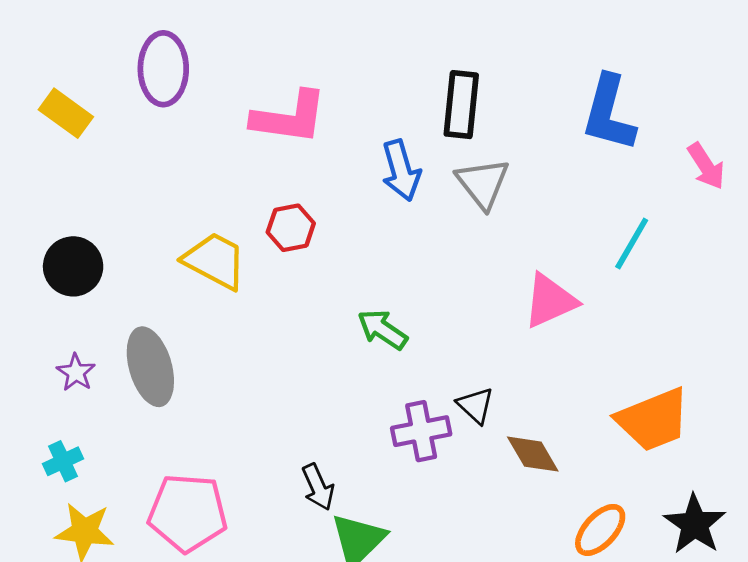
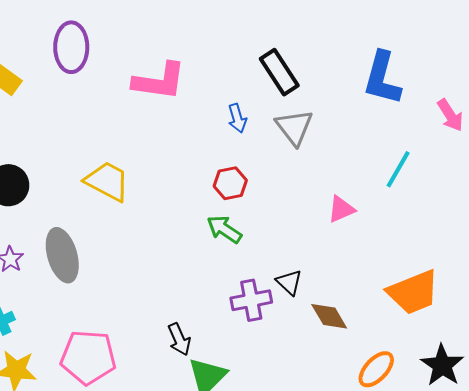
black rectangle: (461, 105) -> (279, 72), turned -39
blue arrow: (401, 170) -> (237, 118), size x0.7
red hexagon: (291, 228) -> (230, 183), moved
pink triangle: (550, 301) -> (341, 209), size x0.7

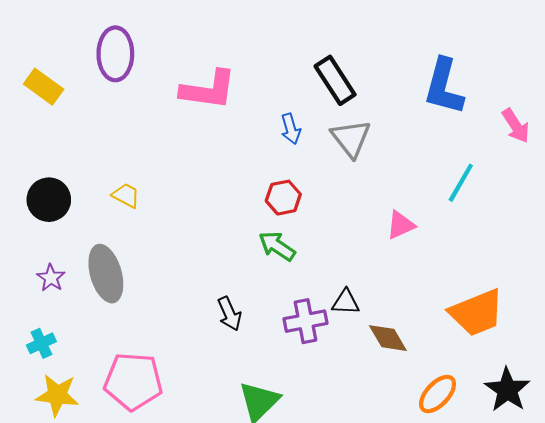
yellow trapezoid: (107, 181) -> (126, 195), moved, size x0.6
black triangle: (289, 282) -> (346, 302), turned -40
black arrow: (179, 339) -> (229, 314), moved

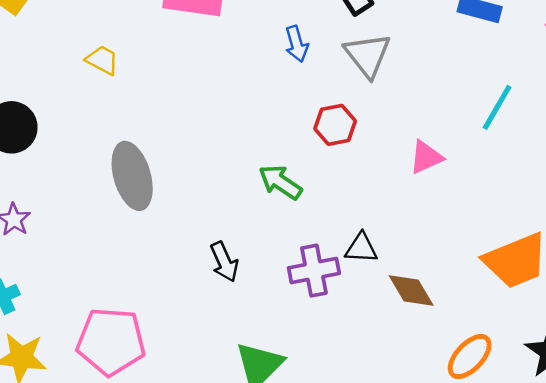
yellow trapezoid: (126, 195) -> (102, 60), moved
red hexagon: (283, 198) -> (335, 125), moved
gray ellipse: (106, 274) -> (132, 176), moved

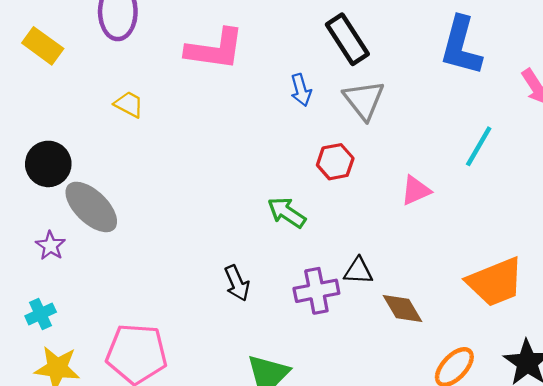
gray ellipse: (132, 176) -> (91, 207), moved, turned -30

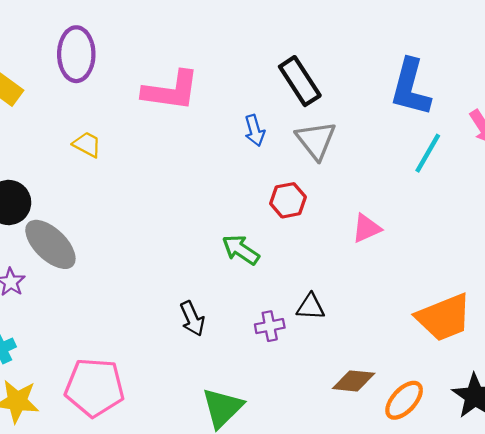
cyan line: (479, 146) -> (428, 153), moved
purple cross: (316, 291) -> (270, 326), size x0.7
brown diamond: (403, 309) -> (354, 381), moved, turned -54

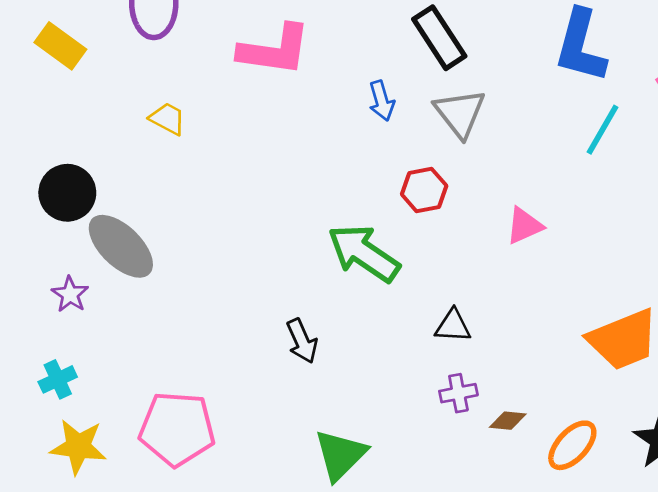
green arrow: (241, 250) -> (364, 253), size x1.5
purple cross: (270, 326) -> (458, 393), moved
brown diamond: (354, 381) -> (508, 421), size x0.7

